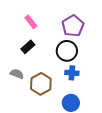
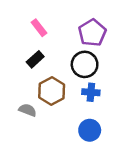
gray semicircle: (17, 74) -> (28, 110), moved
brown hexagon: (41, 84) -> (52, 91), moved

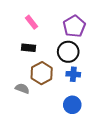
black rectangle: (35, 59) -> (28, 48), turned 48

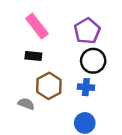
pink rectangle: (31, 22) -> (37, 26), size x1.5
black circle: (68, 52) -> (93, 61), moved

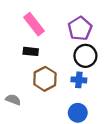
gray semicircle: (26, 104) -> (13, 100), moved

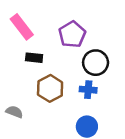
pink rectangle: (34, 24) -> (22, 27), moved
purple pentagon: (80, 28) -> (72, 34), moved

